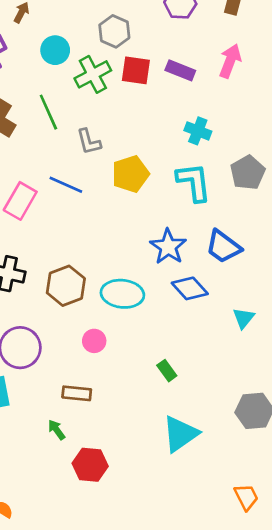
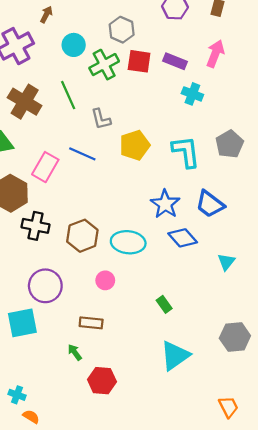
cyan cross: (198, 131) -> (192, 94), moved

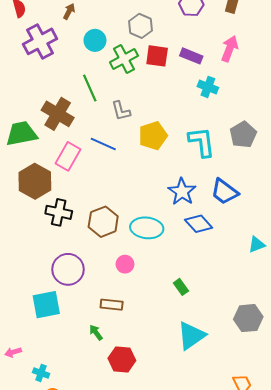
brown cross: (25, 102) -> (58, 114), moved
cyan triangle: (226, 262) -> (257, 244), moved, turned 30

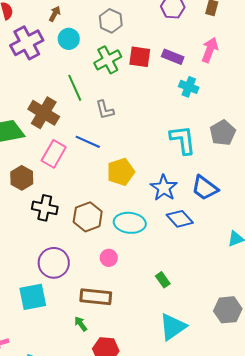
gray hexagon: (141, 26) -> (111, 21), moved
cyan circle: (95, 40) -> (69, 39), moved
yellow pentagon: (153, 136) -> (121, 172), moved
brown hexagon: (35, 181) -> (22, 178), size x0.7
brown rectangle: (112, 305) -> (96, 297), size x1.4

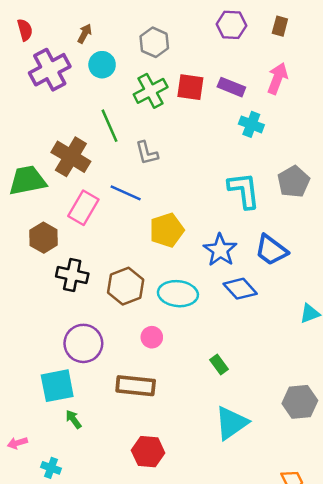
green arrow: (81, 324) -> (73, 419), moved

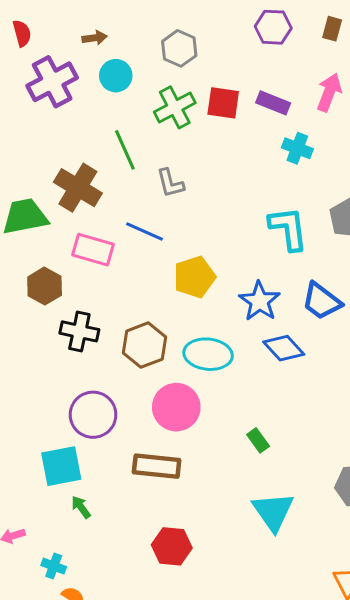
brown arrow: (85, 34) -> (95, 38), turned 54
pink rectangle: (83, 208) -> (93, 250), turned 76
pink circle: (152, 337) -> (176, 407), size x1.8
cyan triangle: (231, 423) -> (273, 512), turned -30

